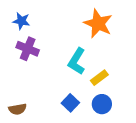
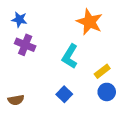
yellow rectangle: (99, 78) -> (102, 71), moved
blue circle: (102, 104) -> (107, 92), moved

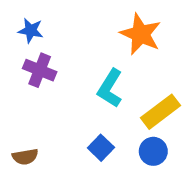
yellow rectangle: (102, 71) -> (160, 112), size x1.5
blue circle: (107, 92) -> (153, 151), moved

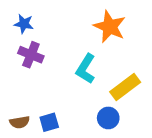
blue square: (101, 148) -> (49, 122), moved, turned 30
blue circle: (153, 151) -> (108, 118), moved

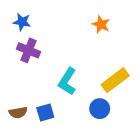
orange star: (110, 27) -> (101, 24), size x0.6
cyan L-shape: (86, 69) -> (67, 81), moved

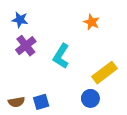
purple cross: (28, 50) -> (26, 46), turned 30
cyan L-shape: (67, 81) -> (61, 56), moved

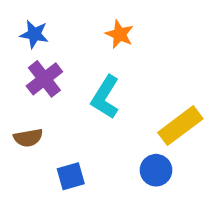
orange star: (92, 22) -> (119, 34), moved
brown semicircle: (16, 102) -> (28, 138), moved

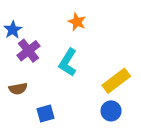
blue star: (34, 34) -> (13, 30), moved, turned 30
blue circle: (156, 170) -> (111, 111), moved

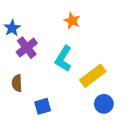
yellow rectangle: (116, 81) -> (93, 76), moved
brown semicircle: (18, 89) -> (17, 83), turned 98

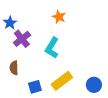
yellow rectangle: (93, 76) -> (62, 81), moved
blue circle: (104, 104) -> (94, 85), moved

